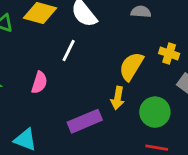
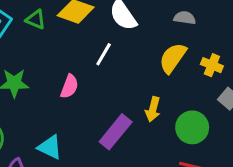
yellow semicircle: (131, 66) -> (173, 58), moved
purple rectangle: (85, 121) -> (116, 132), turned -32

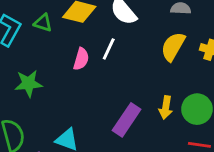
pink semicircle: (69, 86) -> (81, 59), moved
yellow arrow: (153, 109) -> (166, 108), moved

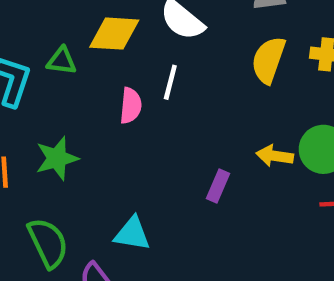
yellow arrow: (166, 108) -> (275, 156), turned 100
purple rectangle: (127, 120) -> (218, 186), size x0.6

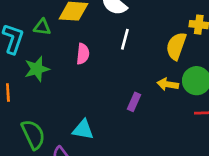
yellow semicircle: (268, 60) -> (176, 46), moved
white line: (170, 82) -> (125, 39), moved
green star: (57, 158) -> (37, 69), moved

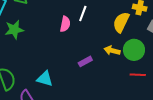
pink semicircle: (83, 54) -> (65, 24), moved
purple rectangle: (134, 102) -> (85, 61), turned 32

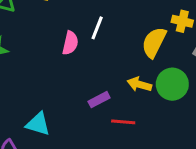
red line: (138, 75) -> (123, 122), moved

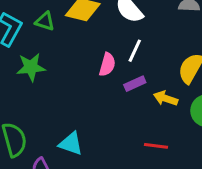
yellow arrow: (139, 84) -> (166, 98), moved
purple rectangle: (99, 100) -> (135, 84), moved

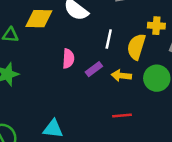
white line: (135, 51) -> (109, 39), moved

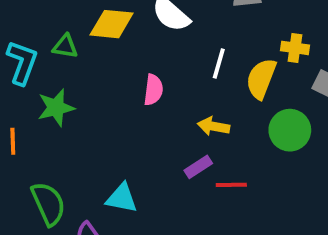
purple rectangle: (94, 69) -> (198, 167), moved
yellow arrow: (121, 76) -> (214, 126), moved

